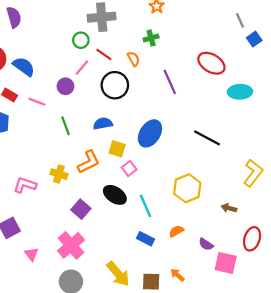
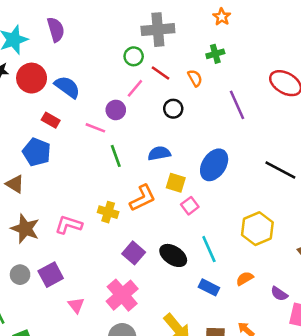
black circle: (115, 85) -> (173, 109), size x0.6
pink line: (37, 102) -> (95, 128), moved
black ellipse: (115, 195) -> (173, 255), moved

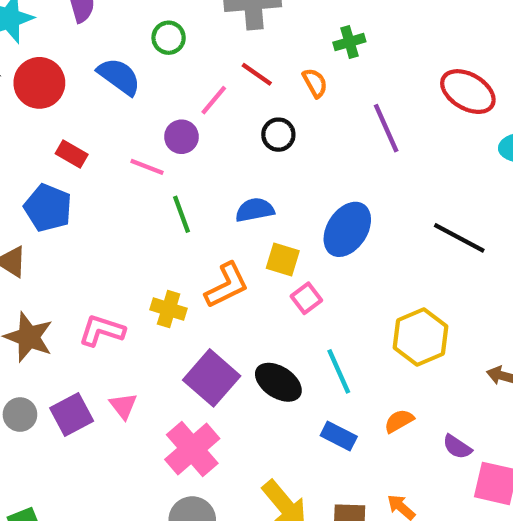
green circle: (134, 56) -> (169, 38), moved
blue semicircle: (67, 87) -> (119, 76), moved
purple square: (134, 253) -> (212, 378), size x1.4
pink triangle: (76, 305) -> (123, 406), moved

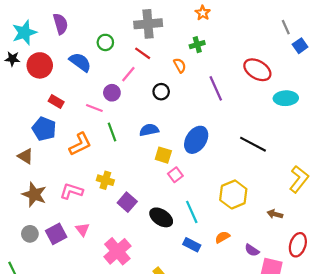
red line: (257, 74) -> (143, 53), moved
orange L-shape: (227, 285) -> (80, 144), moved
purple square: (212, 378) -> (127, 202), moved, size x0.7

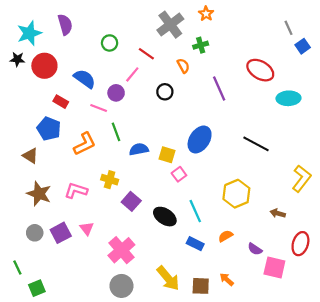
gray cross: (148, 24) -> (170, 25), moved, turned -32
blue semicircle: (80, 62) -> (85, 79), moved
blue semicircle: (149, 130) -> (139, 149), moved

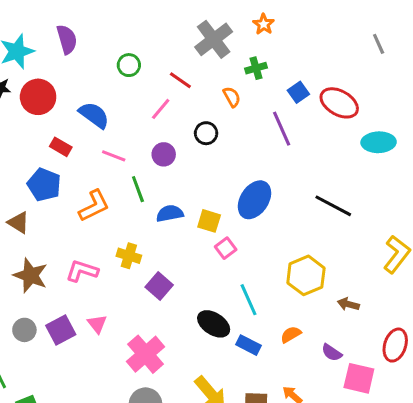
blue square: (303, 46) -> (298, 92), moved
purple circle: (116, 93) -> (164, 154), moved
brown arrow: (278, 213) -> (348, 304), moved
black ellipse: (165, 217) -> (214, 324), moved

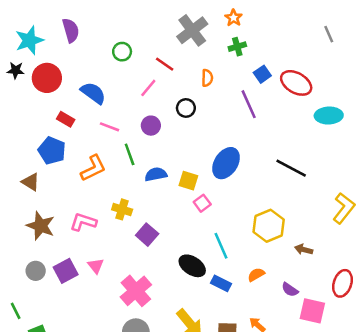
green cross: (256, 68) -> (237, 47), moved
orange semicircle: (232, 97) -> (207, 78), turned 30

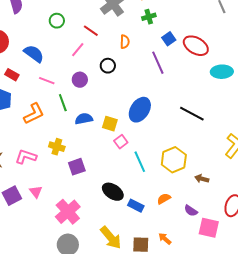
purple square: (147, 235) -> (77, 167), turned 30
cyan line: (221, 246) -> (140, 162), moved

